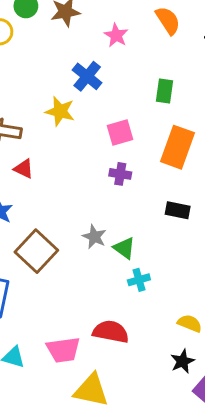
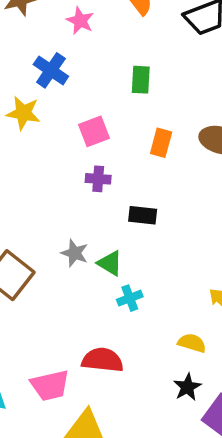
orange rectangle: (177, 147) -> (161, 143), size x0.6
black rectangle: (178, 210) -> (143, 215), moved

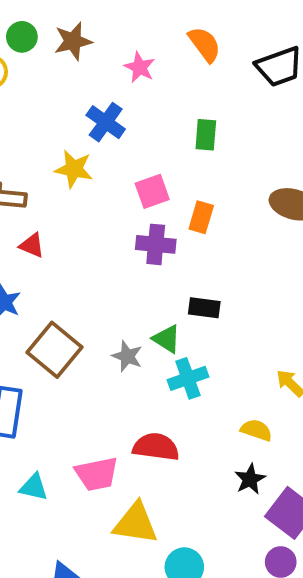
orange rectangle: (161, 143) -> (201, 217), moved
purple cross: (98, 179) -> (156, 244), size x1.4
black rectangle: (143, 215) -> (204, 308), moved
gray star: (75, 253) -> (127, 356), moved
cyan cross: (130, 298) -> (188, 378), size x1.4

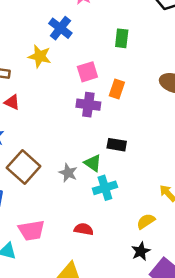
yellow semicircle: (256, 430) -> (146, 221), turned -54
red semicircle: (156, 447) -> (84, 229), size x0.7
pink trapezoid: (97, 474) -> (31, 230), moved

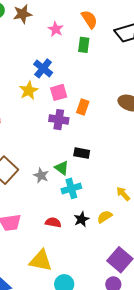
blue cross: (60, 28) -> (43, 68), moved
green rectangle: (122, 38) -> (84, 45), moved
yellow star: (40, 56) -> (29, 91), moved, turned 30
black star: (141, 251) -> (81, 219), moved

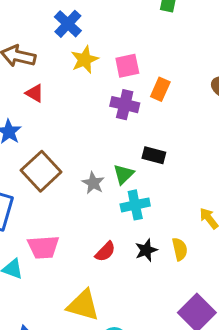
blue cross: (43, 68) -> (68, 24), moved
green triangle: (62, 168) -> (124, 174), turned 35
yellow semicircle: (105, 217) -> (180, 249), turned 105
red semicircle: (53, 222) -> (105, 252), turned 119

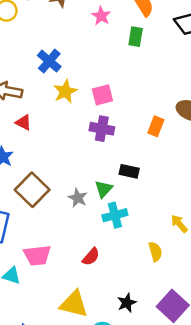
orange rectangle: (160, 89) -> (156, 126), moved
black star: (146, 250) -> (127, 303), moved

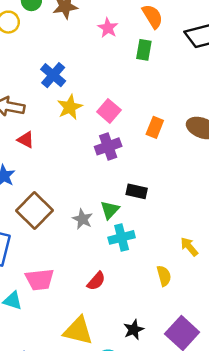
pink square: (102, 95) -> (109, 111), turned -35
orange rectangle: (156, 126) -> (155, 127), moved
purple cross: (102, 129) -> (108, 146), turned -30

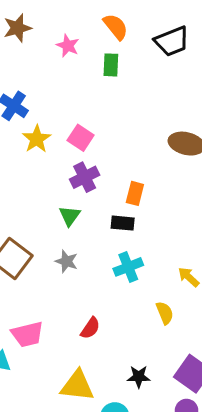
orange rectangle: (155, 127) -> (135, 193), moved
green triangle: (110, 210) -> (70, 216), moved
cyan cross: (122, 237) -> (128, 267), moved
black star: (134, 330) -> (139, 377), turned 30

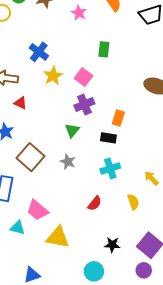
green rectangle: (111, 65) -> (104, 49), moved
red semicircle: (90, 328) -> (95, 203), moved
pink trapezoid: (27, 334) -> (37, 210), turned 50
yellow triangle: (77, 386) -> (58, 237), moved

